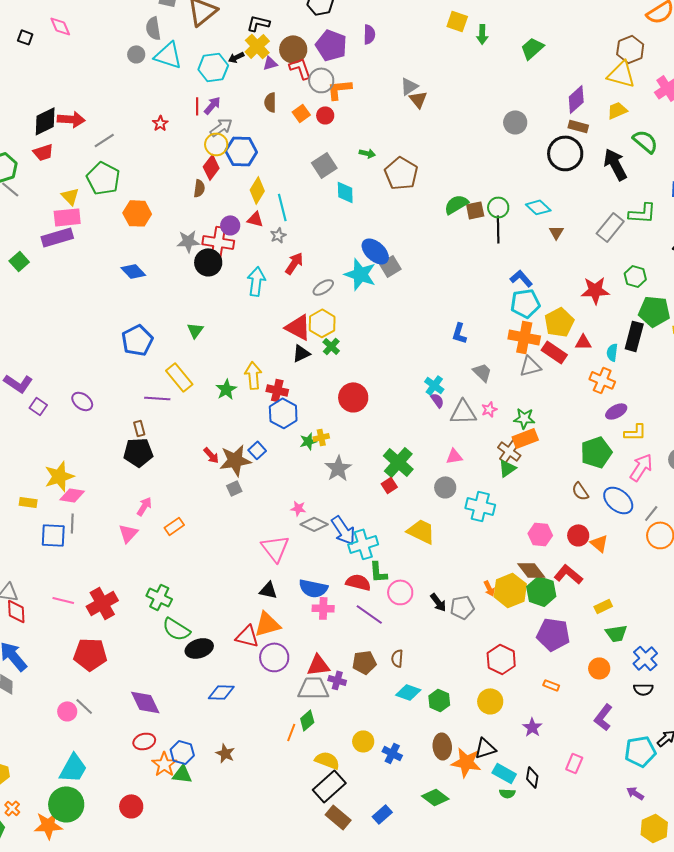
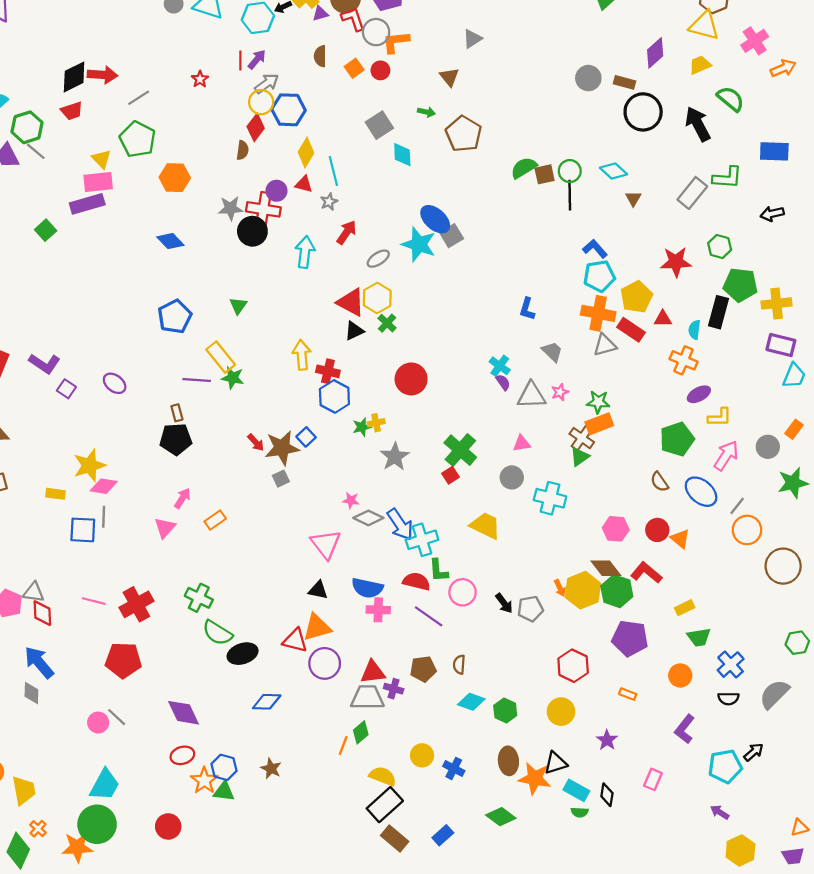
brown triangle: (418, 99) -> (449, 77), moved
brown rectangle: (578, 126) -> (624, 82), moved
green star: (226, 389) -> (233, 378), moved, turned -30

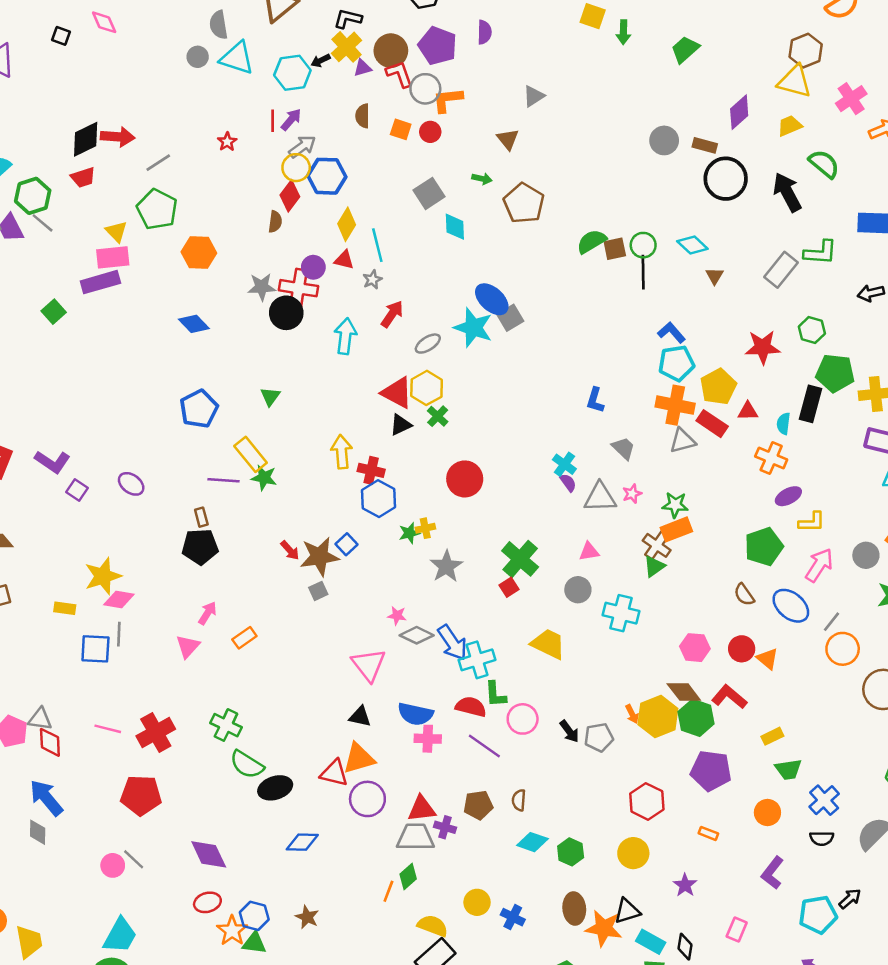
orange square: (354, 68) -> (401, 129), turned -36

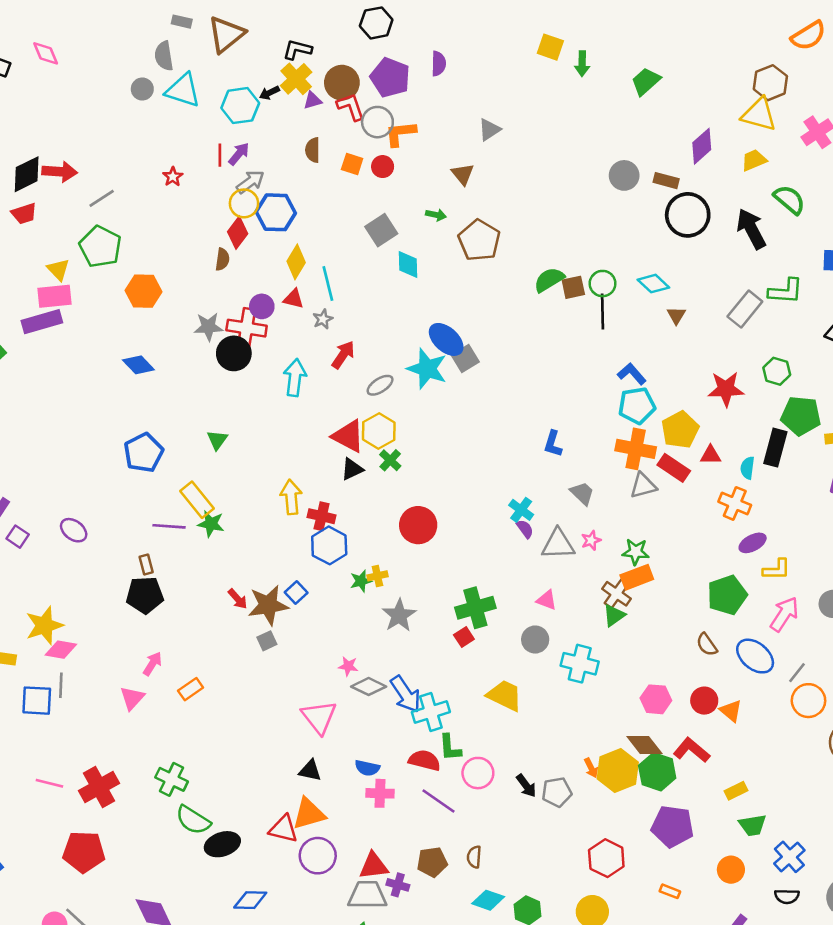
pink triangle: (589, 552) -> (547, 600), turned 30
green cross: (520, 559) -> (475, 608), turned 33
blue semicircle: (415, 714) -> (367, 768), size x0.7

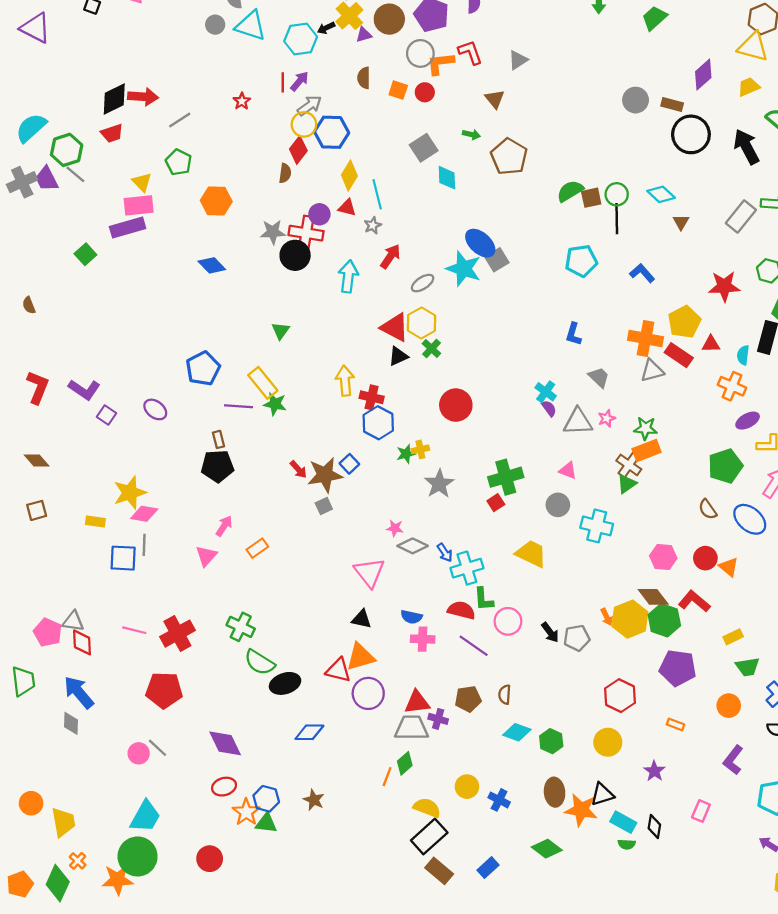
red L-shape: (351, 107) -> (470, 52), moved
green pentagon: (100, 247) -> (179, 162), size x0.7
cyan pentagon: (637, 406) -> (581, 261), moved
blue pentagon: (144, 453) -> (203, 368), moved
blue arrow: (405, 694) -> (445, 553), size x0.6

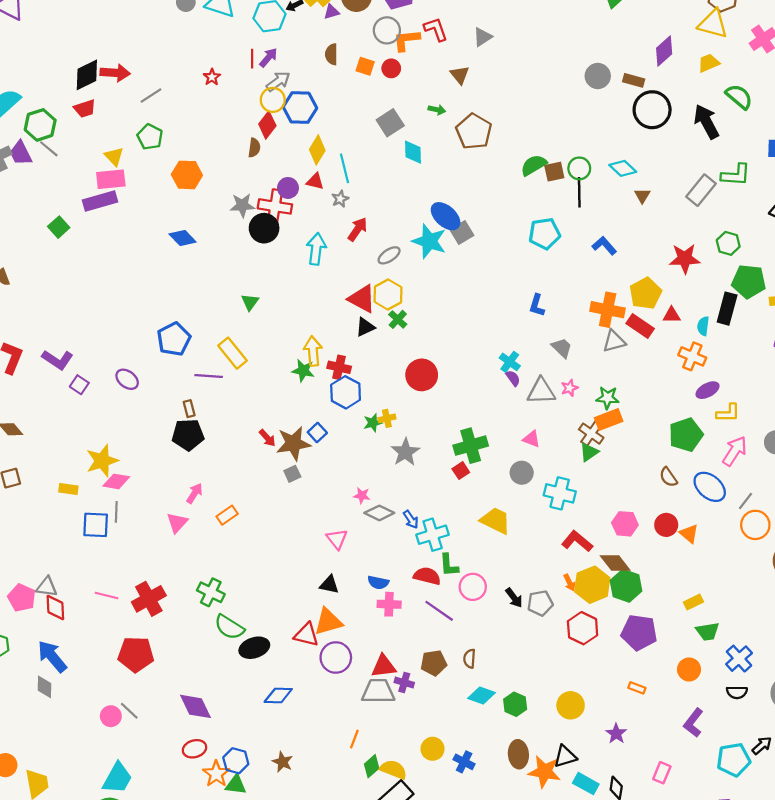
green star: (275, 404) -> (303, 371), moved
pink triangle: (369, 573) -> (337, 539), size x0.7
red L-shape: (694, 601) -> (577, 541), moved
red hexagon: (620, 696) -> (583, 628), moved
green diamond: (405, 763) -> (372, 766), moved

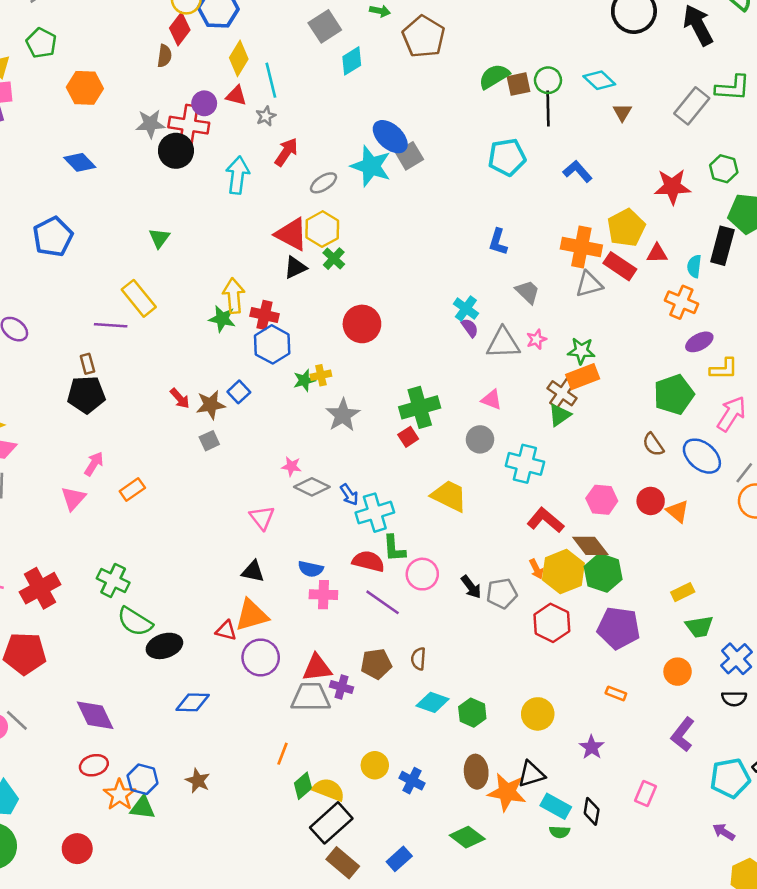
cyan diamond: (413, 152) -> (352, 61), turned 60
blue pentagon: (174, 339) -> (53, 237), moved
brown star: (293, 443) -> (211, 405), size x0.7
red triangle: (306, 635) -> (226, 631), size x0.7

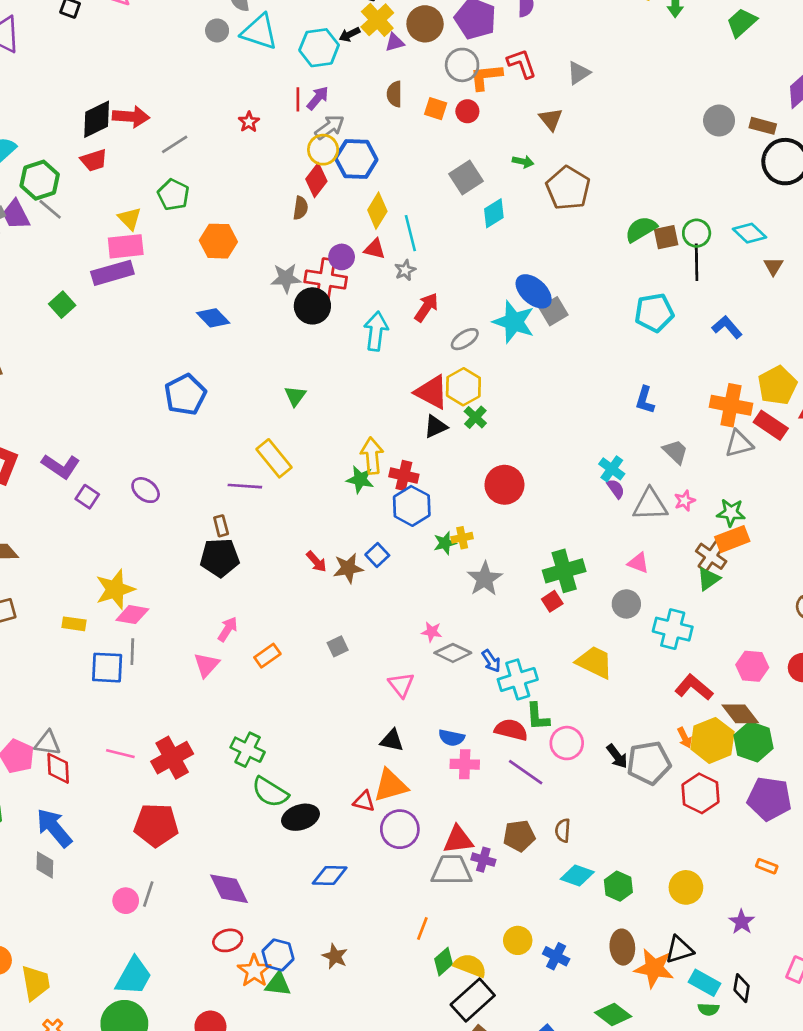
gray square: (209, 441) -> (338, 646), moved
gray pentagon: (502, 593) -> (649, 763), size x1.4
gray line: (17, 720) -> (148, 894), turned 65

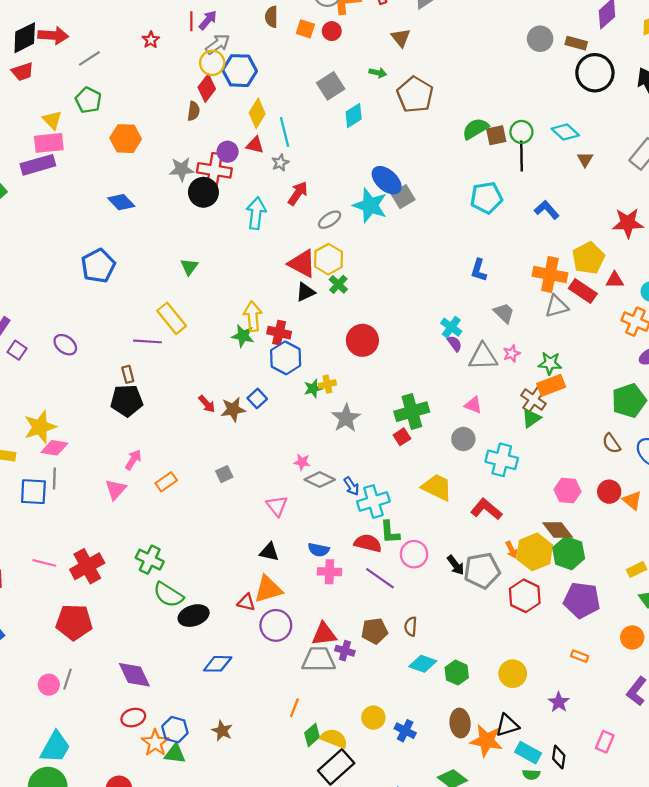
red L-shape: (694, 687) -> (486, 509), moved

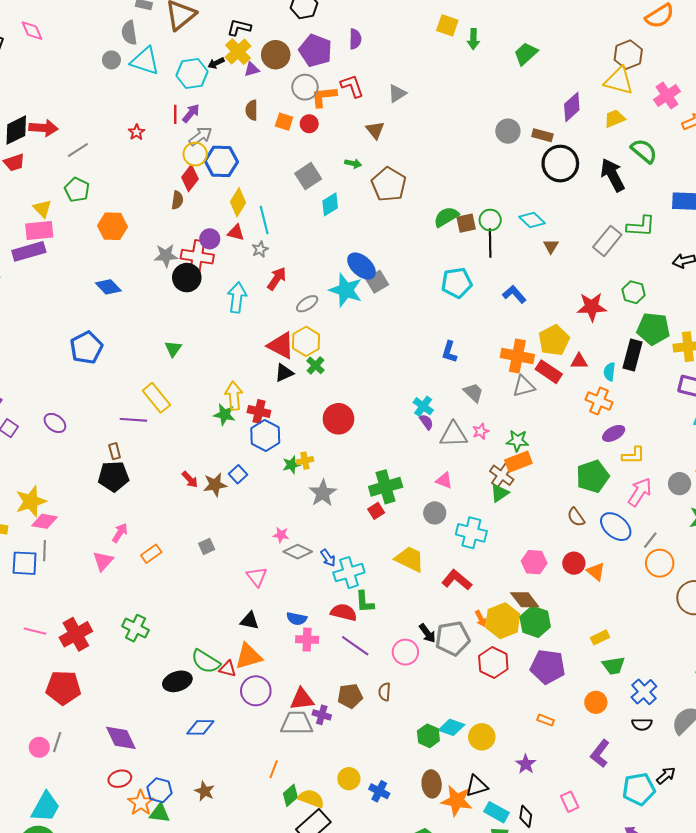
pink circle: (414, 554) -> (405, 652), moved
green semicircle: (168, 595) -> (206, 661), moved
cyan diamond: (423, 664) -> (451, 727), moved
pink rectangle: (605, 742) -> (570, 802), turned -48

